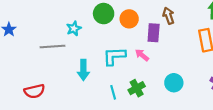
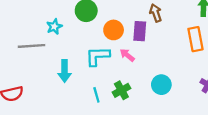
orange circle: (129, 19) -> (114, 30), moved

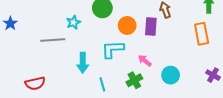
pink arrow: (127, 55) -> (145, 61), moved
cyan line: (96, 95) -> (102, 84), moved

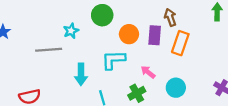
orange rectangle: (202, 34) -> (180, 43), moved, turned 30

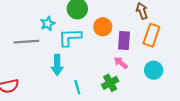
purple rectangle: (155, 35) -> (124, 41), moved
cyan L-shape: (113, 60) -> (70, 37), moved
cyan circle: (176, 88) -> (154, 70), moved

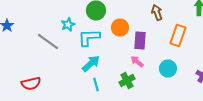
orange rectangle: (151, 35) -> (178, 36), moved
gray line: (26, 42) -> (48, 42), turned 40
cyan arrow: (57, 65) -> (91, 64), moved, turned -132

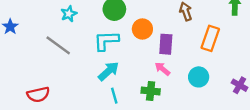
cyan star: (68, 24) -> (69, 14), moved
green cross: (127, 80) -> (151, 91), turned 35

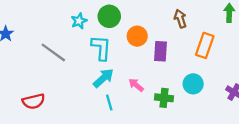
cyan star: (69, 14) -> (79, 21), moved
cyan L-shape: (106, 41) -> (101, 48), turned 96
pink arrow: (162, 69) -> (136, 85), moved
green cross: (151, 91) -> (164, 98), moved

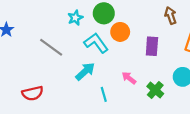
orange circle: (137, 36) -> (120, 32), moved
cyan L-shape: (101, 48) -> (96, 43), turned -40
cyan arrow: (103, 78) -> (85, 71), moved
green cross: (164, 98) -> (155, 90), turned 35

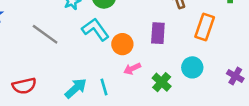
orange circle: (120, 32) -> (122, 44), moved
cyan arrow: (85, 71) -> (76, 88), moved
pink arrow: (129, 78) -> (132, 69), turned -64

